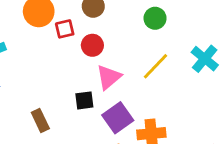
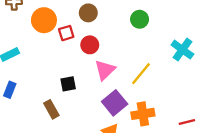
yellow line: (156, 66) -> (141, 74), moved
black square: (84, 100) -> (68, 84), moved

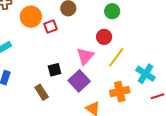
red circle: (90, 45) -> (104, 37), moved
cyan cross: (182, 50) -> (145, 74), moved
purple square: (115, 103) -> (79, 81), moved

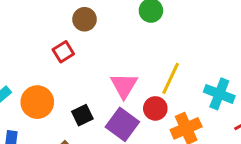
orange circle: (31, 17) -> (37, 102), moved
red circle: (104, 37) -> (155, 108), moved

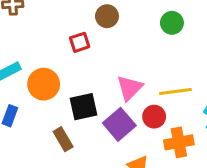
yellow line: (171, 78) -> (175, 92), turned 44
black square: (82, 115) -> (83, 107), size x1.4

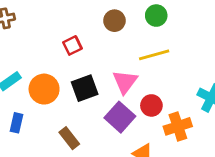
brown circle: (107, 16) -> (114, 21), moved
yellow line: (175, 92) -> (154, 55), moved
black square: (83, 107) -> (85, 88), moved

